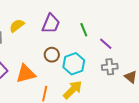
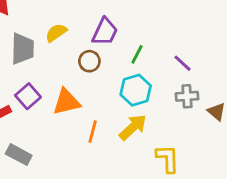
green line: (84, 30) -> (137, 54), moved, turned 48
brown circle: (52, 55) -> (89, 61), moved

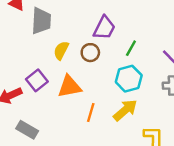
yellow semicircle: (56, 33) -> (61, 50), moved, turned -30
gray trapezoid: (23, 49) -> (41, 21), moved

